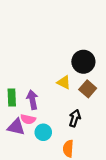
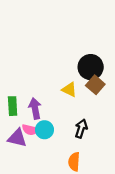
brown square: (88, 89) -> (95, 85), moved
cyan circle: (43, 132) -> (44, 130), moved

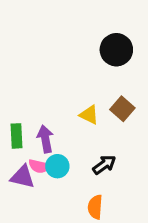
black circle: (91, 67) -> (116, 50), moved
black arrow: (81, 129) -> (104, 165), turned 36

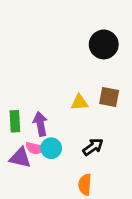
brown square: (122, 109) -> (109, 97), turned -30
yellow triangle: (89, 115) -> (79, 102), turned -30

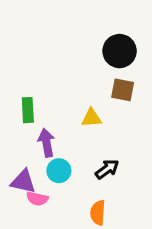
brown square: (109, 97) -> (123, 90), moved
green rectangle: (15, 121) -> (28, 110), moved
pink semicircle: (35, 148) -> (37, 199), moved

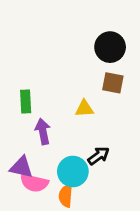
cyan circle: (59, 171) -> (73, 172), moved, size x1.4
pink semicircle: (37, 199) -> (34, 183), size x1.4
orange semicircle: (98, 213) -> (66, 196), moved

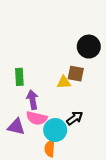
black circle: (110, 47) -> (89, 47), moved
brown square: (113, 83) -> (76, 74), moved
pink semicircle: (34, 183) -> (37, 118), moved

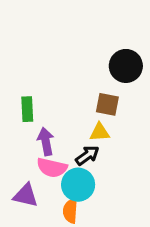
yellow triangle: (64, 82) -> (100, 132), moved
black arrow: (75, 118) -> (87, 155), moved
purple triangle: (16, 127) -> (26, 195), moved

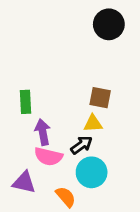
black circle: (126, 66) -> (109, 24), moved
cyan circle: (78, 185) -> (92, 172), moved
orange semicircle: (70, 211) -> (66, 197), turned 135

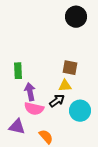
cyan circle: (92, 172) -> (80, 111), moved

